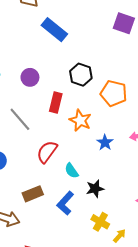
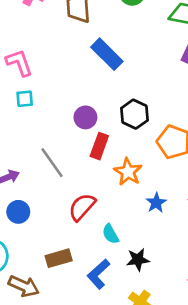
purple circle: (30, 77) -> (85, 117), moved

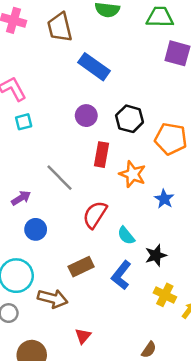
purple circle: (85, 117) -> (86, 116), moved

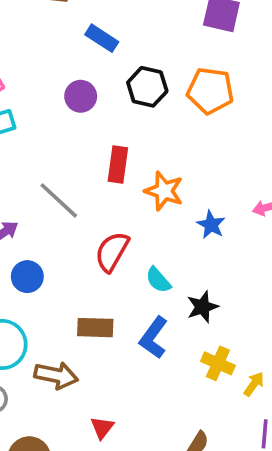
blue rectangle: (94, 67) -> (102, 38), size x0.7
purple circle: (86, 116) -> (81, 96), moved
black hexagon: (130, 119) -> (147, 87), moved
orange pentagon: (171, 139) -> (210, 91), moved
brown rectangle: (81, 267) -> (95, 328), turned 30

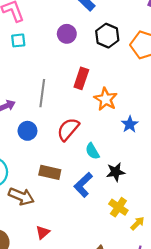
gray line: (59, 200) -> (42, 93), turned 44
blue circle: (27, 277) -> (27, 131), moved

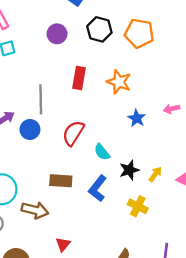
orange star: (106, 99) -> (119, 82), moved
blue circle: (27, 131) -> (30, 129), moved
yellow arrow: (137, 223) -> (155, 174), moved

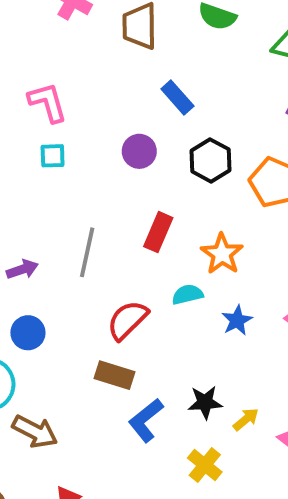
blue circle: (30, 129) -> (28, 333), moved
cyan semicircle: (102, 152) -> (187, 294), moved, turned 102
brown rectangle: (61, 181) -> (115, 375), moved

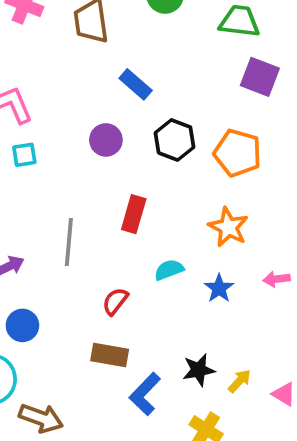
orange star: (222, 254) -> (228, 227), moved
red semicircle: (127, 320) -> (115, 301), size x0.7

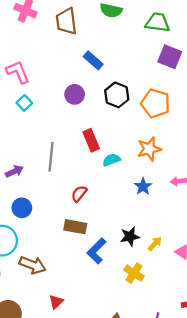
cyan square: (24, 155) -> (24, 103), turned -35
red rectangle: (134, 214) -> (91, 140), turned -40
orange star: (228, 227) -> (149, 149), turned 30
cyan semicircle: (169, 270) -> (111, 160), moved

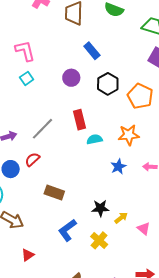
gray line: (51, 157) -> (43, 129), turned 30
red semicircle: (79, 194) -> (32, 159), moved
blue L-shape: (97, 251) -> (67, 230), moved

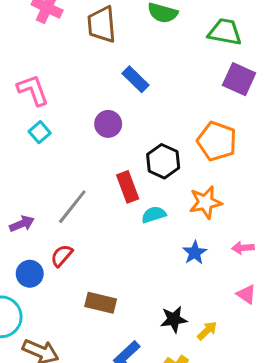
black hexagon: (108, 84) -> (163, 161), moved
pink triangle: (144, 229) -> (246, 294), moved

